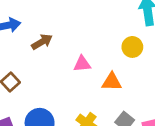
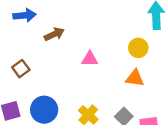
orange triangle: (112, 82) -> (135, 78), moved

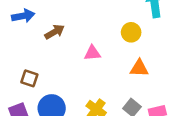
yellow circle: (138, 48) -> (131, 32), moved
brown square: (21, 69) -> (29, 78), moved, turned -30

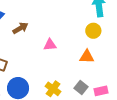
yellow circle: (131, 32) -> (93, 31), moved

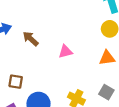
brown arrow: (20, 28) -> (31, 39), turned -98

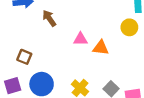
orange triangle: (107, 58) -> (101, 48), moved

